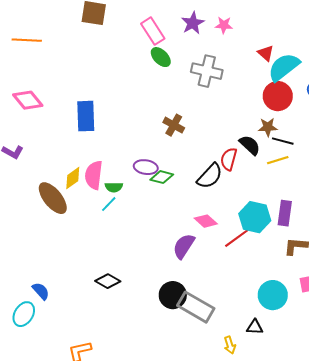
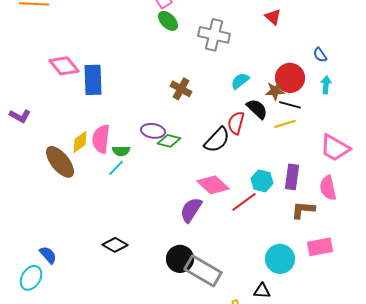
cyan semicircle: (284, 67) -> (240, 81), moved, size x0.6
red circle: (278, 96) -> (290, 78), moved
pink diamond: (28, 100) -> (64, 66), moved
cyan hexagon: (255, 217) -> (262, 181), size x0.7
pink diamond: (206, 221) -> (213, 185), size x1.4

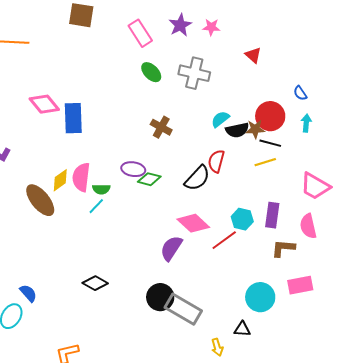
green ellipse: (168, 21) -> (151, 72), moved
black semicircle: (257, 109) -> (237, 130), moved, turned 125

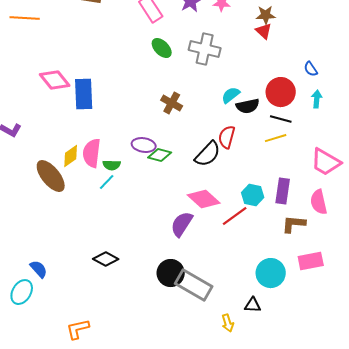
brown star: (255, 129) -> (266, 15), moved

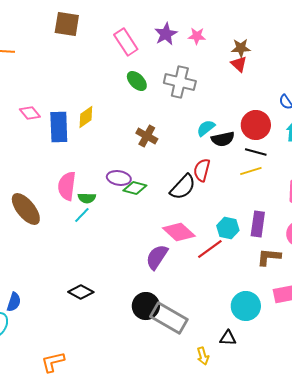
pink diamond: (55, 80) -> (30, 113), size x0.7
yellow diamond: (71, 156) -> (86, 117), moved
blue semicircle: (39, 269) -> (14, 302), turned 60

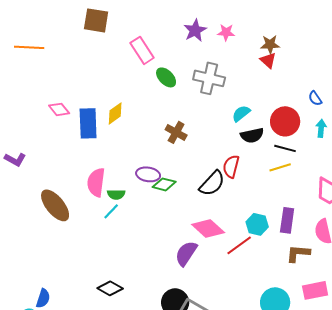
pink rectangle: (126, 42) -> (142, 50), moved
cyan semicircle: (206, 128) -> (241, 113), moved

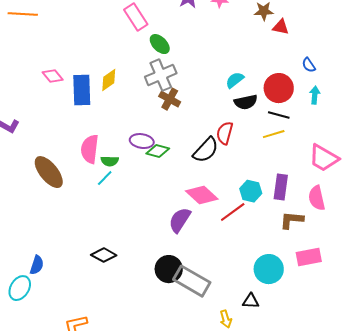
red triangle: (268, 60) -> (281, 27), moved, turned -30
gray cross: (209, 78) -> (161, 75), moved, turned -36

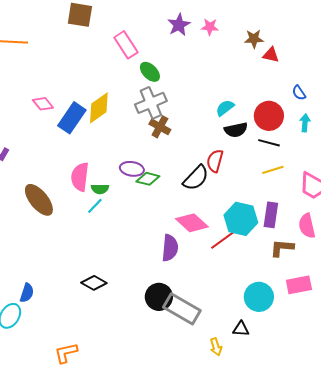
yellow diamond: (109, 80) -> (99, 108), size x1.4
blue rectangle: (82, 90) -> (72, 118), turned 36
yellow line: (274, 134) -> (273, 170), moved
cyan hexagon: (251, 191) -> (241, 219), size x1.5
purple semicircle: (180, 220) -> (170, 248), turned 152

